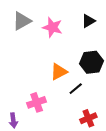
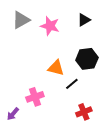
orange triangle: (59, 72) -> (56, 68), turned 42
purple arrow: (13, 120) -> (13, 114), turned 48

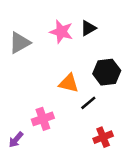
gray triangle: (21, 20) -> (20, 43), moved
black triangle: (84, 20) -> (88, 28), moved

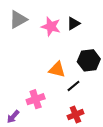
gray triangle: (20, 43) -> (18, 19), moved
red cross: (103, 137) -> (75, 115), moved

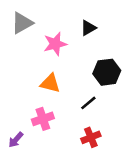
pink star: (51, 27) -> (55, 44), moved, turned -30
orange triangle: (57, 70) -> (50, 83), moved

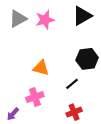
black triangle: (88, 28) -> (82, 16), moved, size x1.5
pink star: (55, 44) -> (45, 20), moved

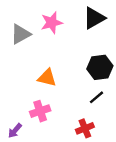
gray triangle: (18, 19) -> (21, 34), moved
black line: (72, 84) -> (96, 97), moved

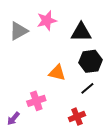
black triangle: (94, 18) -> (81, 32), moved, turned 30
orange triangle: (47, 78) -> (57, 73), moved

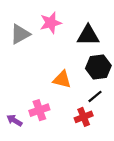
red cross: (77, 117) -> (84, 117), moved
purple arrow: (13, 119) -> (14, 120), moved, turned 80

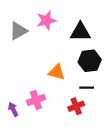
black line: (95, 96) -> (87, 88), turned 40
purple arrow: (14, 120) -> (13, 109), turned 32

